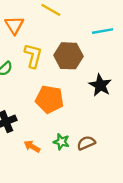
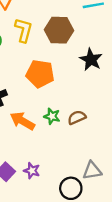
orange arrow: (32, 146) -> (22, 121), size x1.5

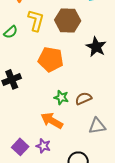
orange arrow: (22, 121) -> (52, 121), moved
gray triangle: (92, 171) -> (97, 126), moved

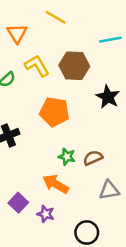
yellow L-shape: (36, 20) -> (37, 66), turned -45
purple square: (20, 147) -> (18, 203), moved

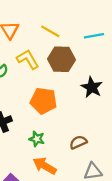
yellow line: (56, 17) -> (50, 31), moved
green star: (67, 157) -> (37, 139), moved

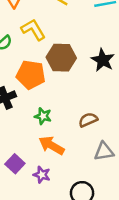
brown hexagon: (61, 59) -> (61, 58), moved
orange pentagon: (44, 101) -> (31, 75), moved

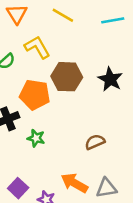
green star: (43, 116) -> (36, 138), moved
orange arrow: (52, 145) -> (74, 183), moved
gray triangle: (104, 152) -> (106, 188), moved

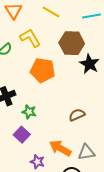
brown hexagon: (67, 77) -> (72, 43), moved
orange pentagon: (35, 95) -> (43, 70), moved
purple square: (18, 188) -> (22, 135), moved

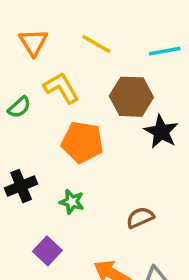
green star: (29, 112) -> (72, 202), moved

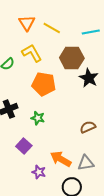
orange triangle: (33, 42) -> (27, 23), moved
brown semicircle: (140, 218) -> (88, 127), moved

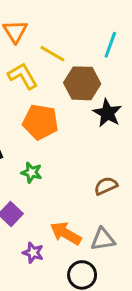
yellow line: (52, 28) -> (52, 54), moved
cyan line: (91, 32) -> (110, 45), turned -60

